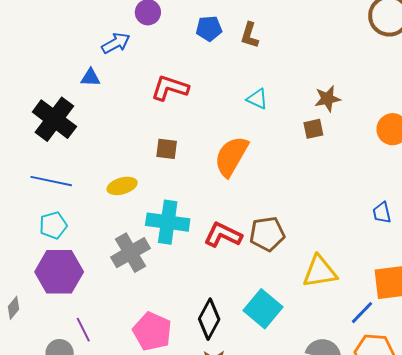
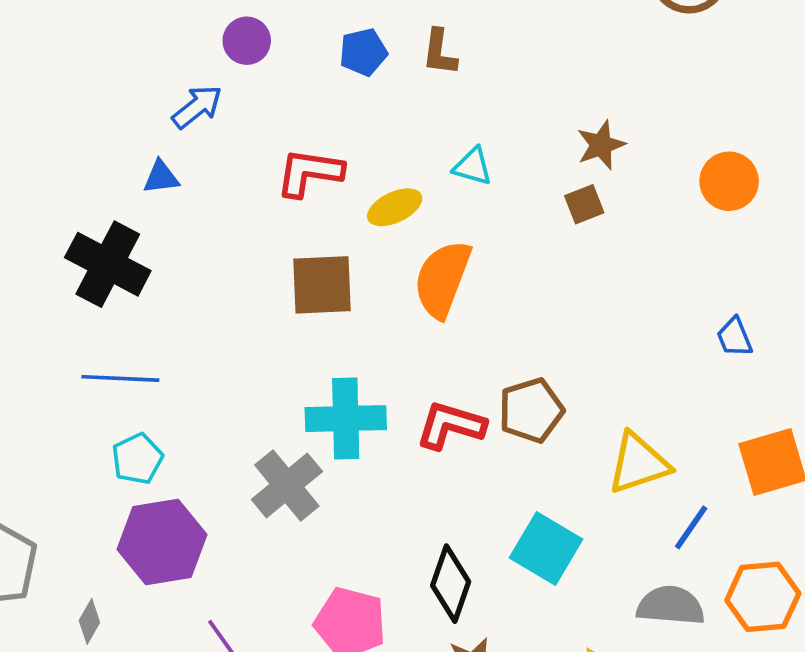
brown square: (167, 149) -> (322, 285), size x1.6
yellow ellipse: (122, 186) -> (395, 207), moved
blue line: (362, 313) -> (691, 527), moved

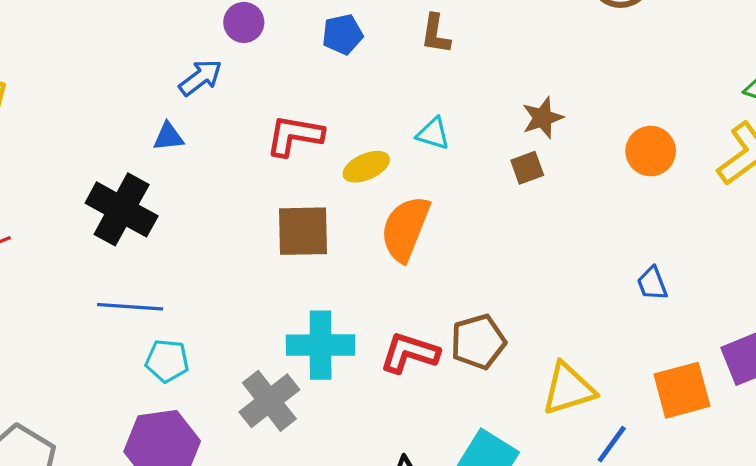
brown L-shape: (440, 52) -> (436, 34), moved
cyan pentagon: (137, 459) -> (167, 361), moved, turned 30

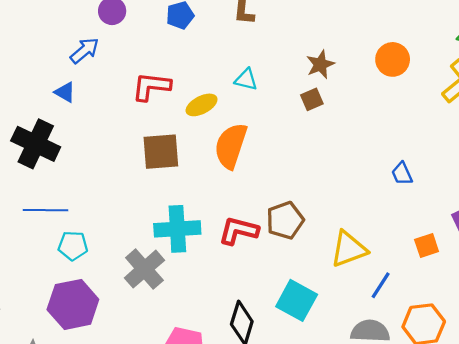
blue triangle: (168, 137) -> (65, 92), turned 40
orange circle: (651, 151) -> (393, 59), moved
orange square: (682, 390) -> (427, 245), size x0.6

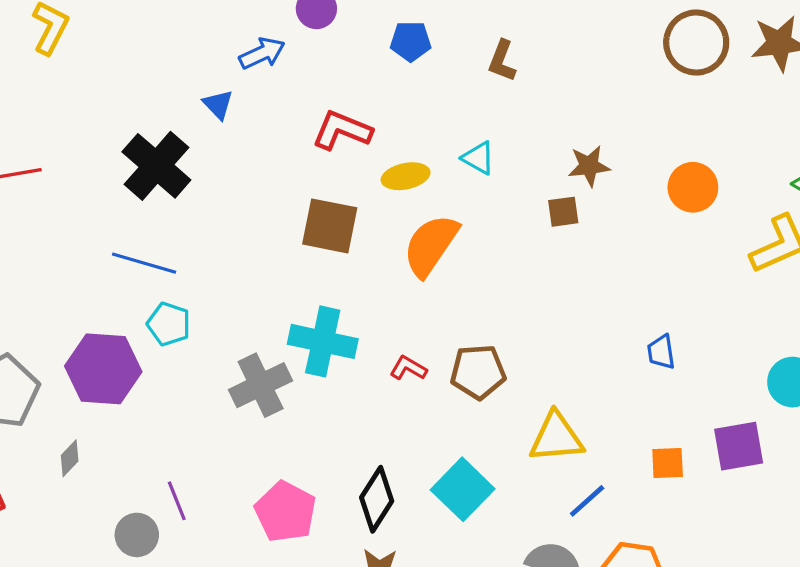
red L-shape: (239, 231) -> (408, 368), size x0.6
purple hexagon: (73, 304) -> (103, 369), moved

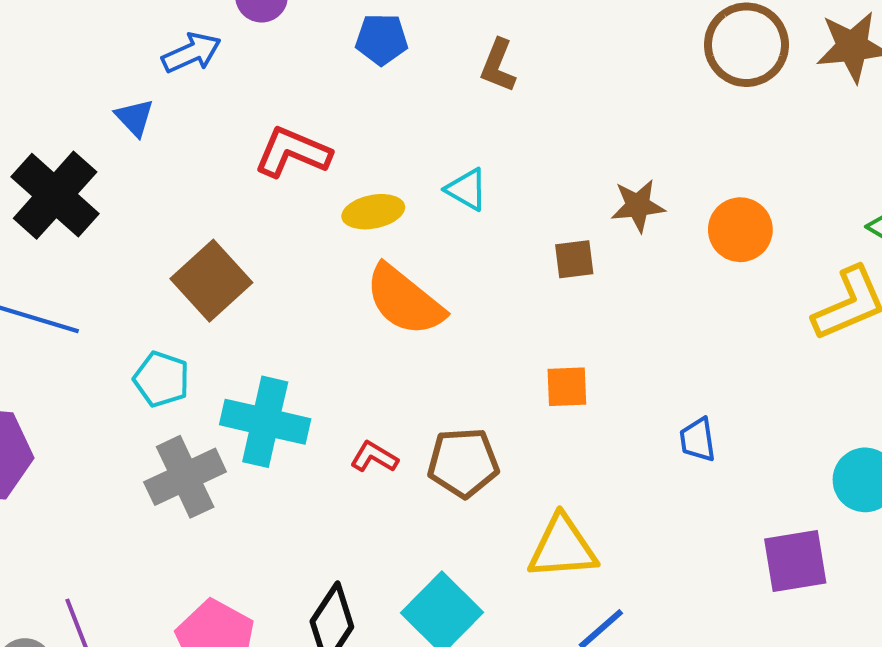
brown star: (589, 166) -> (638, 206), moved
brown square: (330, 226) -> (211, 281), moved, turned 36
orange semicircle: (431, 245) -> (405, 300), turned -86
cyan pentagon: (169, 324) -> (161, 379), moved
orange square: (668, 463) -> (567, 387), moved

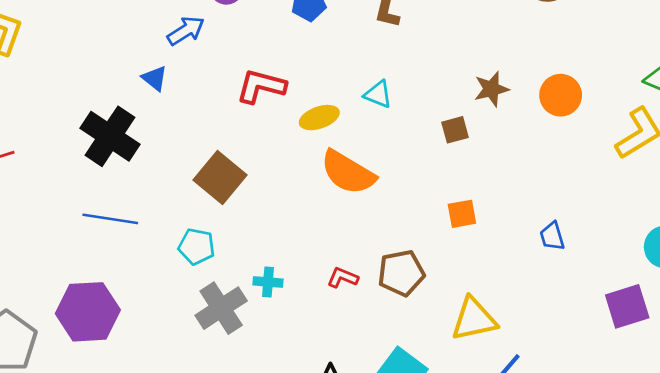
cyan cross: (265, 422) -> (268, 282), moved, size x0.5

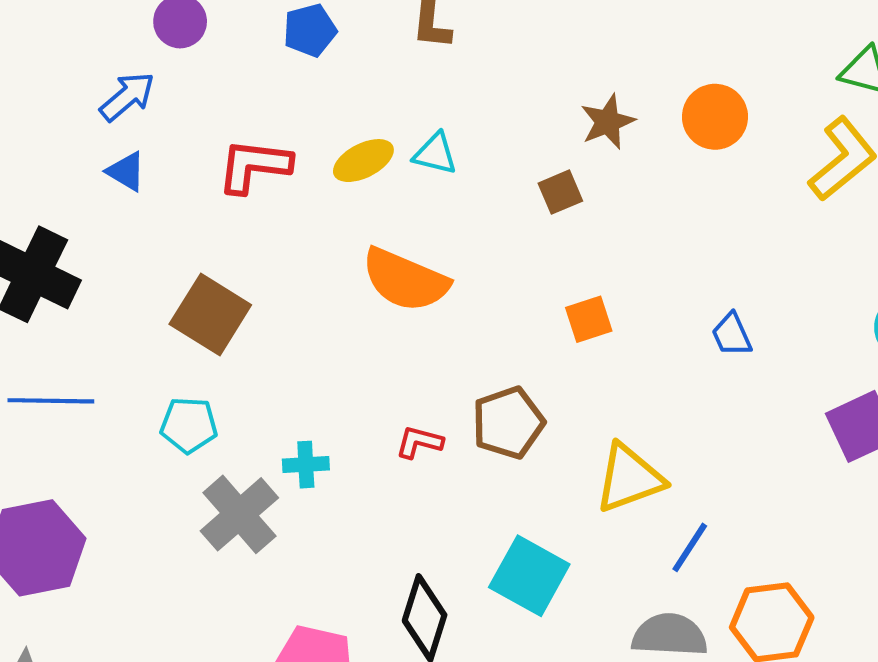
blue triangle: (155, 78) -> (126, 171), moved
yellow ellipse: (319, 118) -> (363, 161), moved

